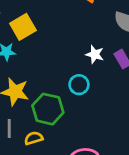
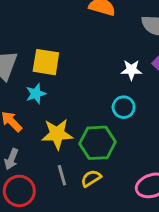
yellow square: (23, 27) -> (46, 62), turned -35

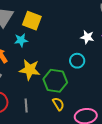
gray line: (62, 175) -> (26, 106), moved
yellow semicircle: (91, 178) -> (58, 104), moved, turned 80

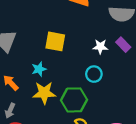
yellow square: (32, 21) -> (55, 41), moved
cyan star: (21, 40) -> (39, 69), moved

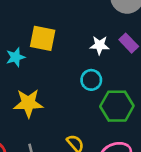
cyan star: (39, 69) -> (16, 57), moved
green hexagon: (74, 100) -> (117, 106), moved

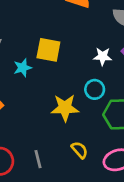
yellow star: (28, 103) -> (65, 108), moved

